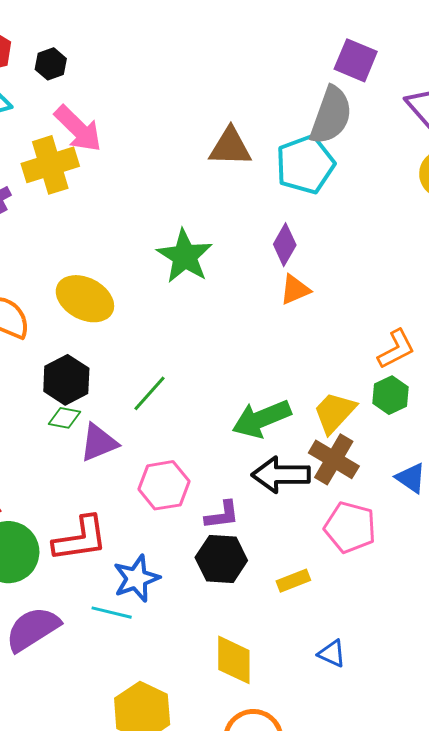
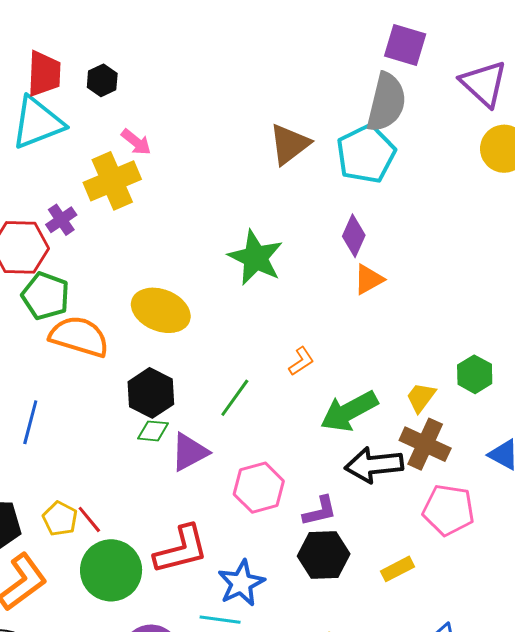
pink arrow: (78, 129) -> (136, 142), size x0.6
brown triangle: (230, 147) -> (289, 144), turned -33
orange L-shape: (396, 349) -> (301, 361), moved, size x0.7
yellow trapezoid: (335, 412) -> (421, 397), size x0.7

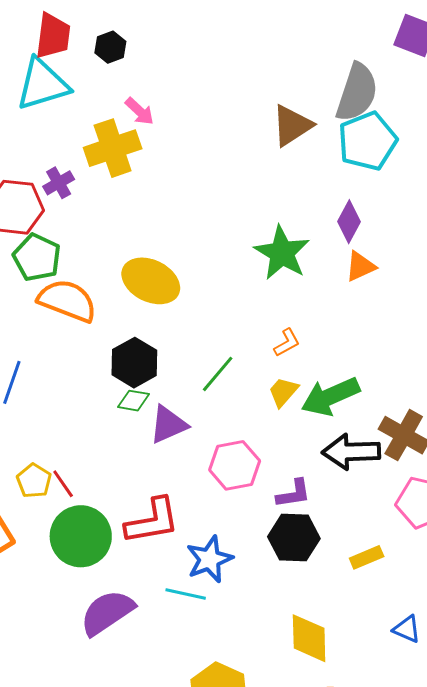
gray semicircle: (386, 102) -> (357, 92), moved
green star: (256, 258) -> (282, 253), moved
yellow trapezoid: (421, 397) -> (283, 392), moved

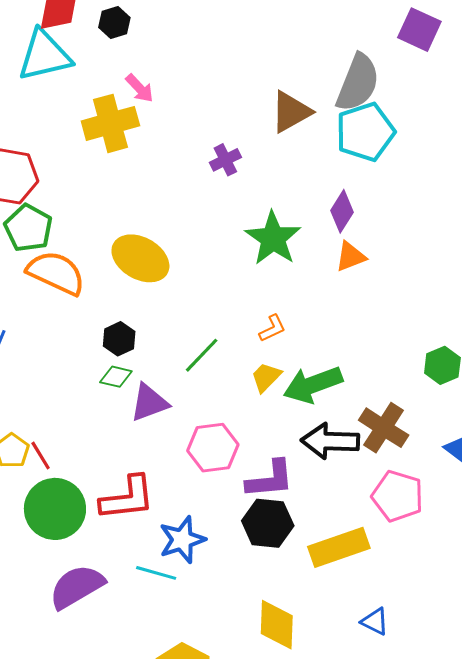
purple cross: (59, 183) -> (225, 160), moved
black hexagon: (134, 363) -> (119, 339), size x0.7
purple L-shape: (294, 494) -> (270, 479), size x1.4
yellow rectangle: (367, 557) -> (339, 547), size x1.8

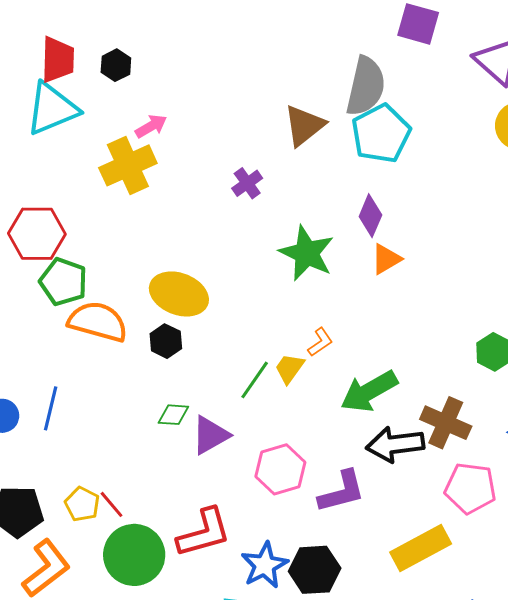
pink arrow: (140, 88) -> (151, 126), turned -68
black hexagon: (119, 339) -> (166, 341), moved
yellow trapezoid: (266, 377) -> (289, 368), moved
black hexagon: (268, 523) -> (315, 570), moved

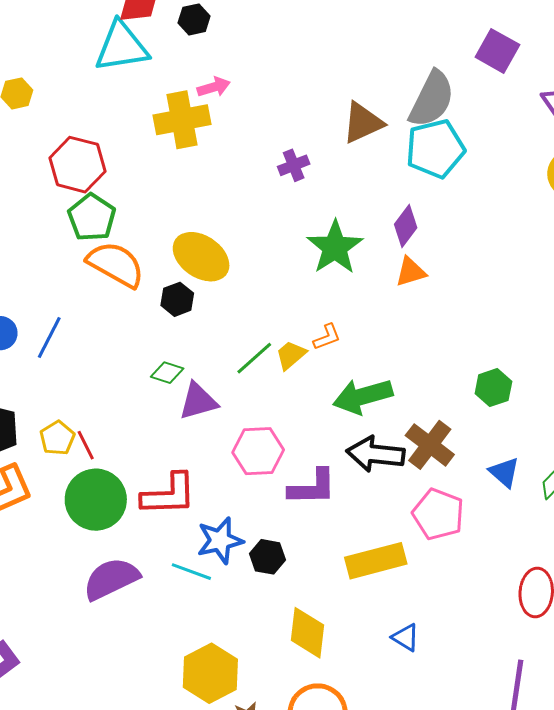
black hexagon: (315, 570) -> (268, 557), size x0.7

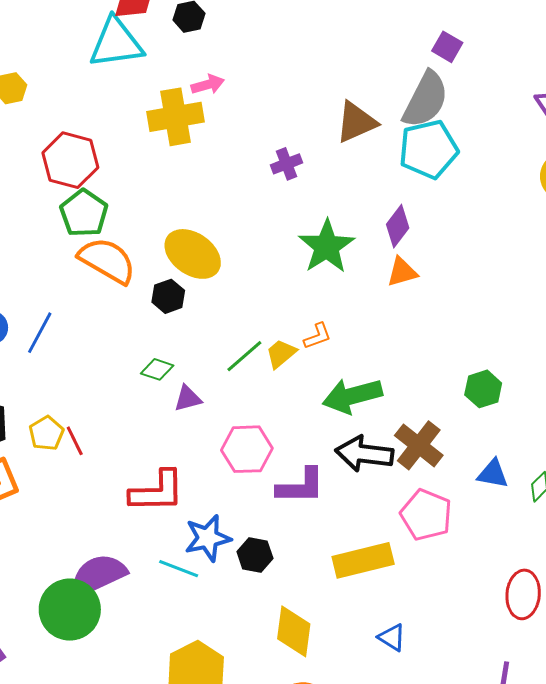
purple square: (497, 51) -> (447, 47), moved, size x0.7
purple triangle: (198, 401) -> (188, 398), size x0.7
blue triangle: (504, 472) -> (493, 474), turned -32
green circle: (96, 500) -> (70, 610), moved

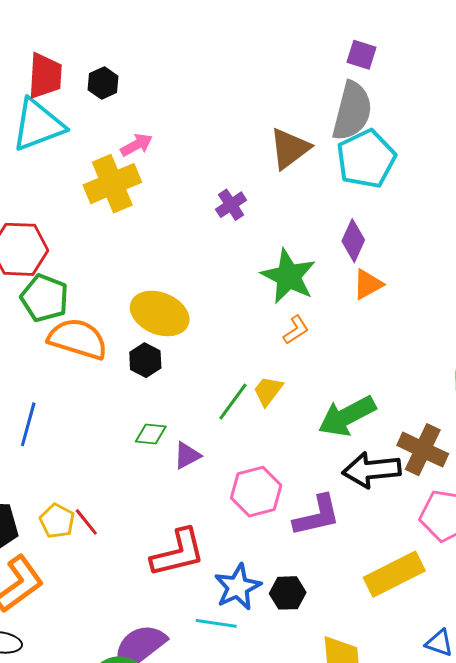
orange L-shape: (317, 336) -> (296, 330), moved

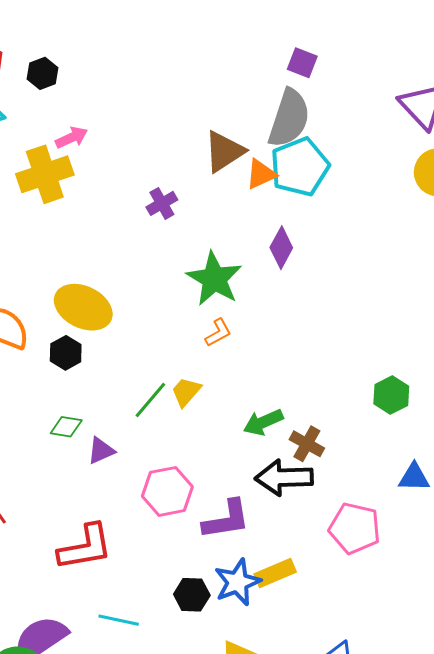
orange triangle: (368, 284) -> (261, 174), moved
green arrow: (347, 416) -> (263, 422), size x0.7
brown cross: (423, 450) -> (307, 444), moved, size x0.7
yellow rectangle: (394, 574) -> (275, 573), moved, size x0.7
blue star: (238, 587) -> (237, 582), moved

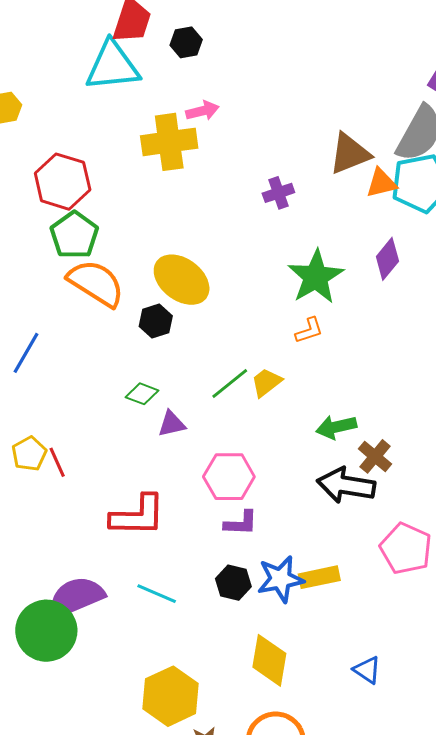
purple L-shape: (226, 520) -> (241, 523), moved, size x0.7

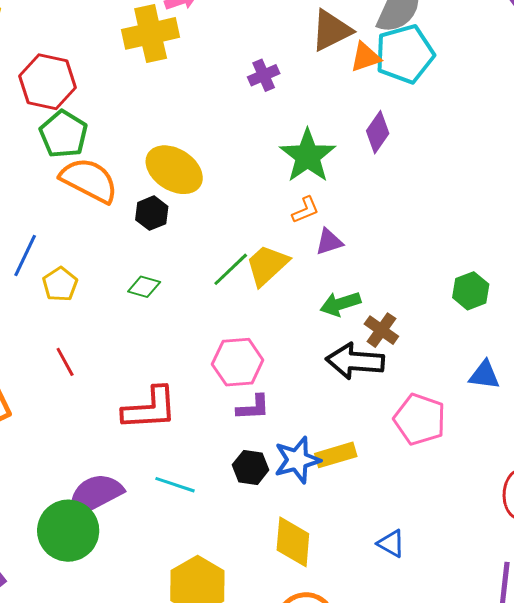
yellow trapezoid: (266, 382) -> (267, 265), size x1.4
purple triangle: (172, 424) -> (329, 242), moved
yellow pentagon: (29, 454) -> (60, 284), moved

